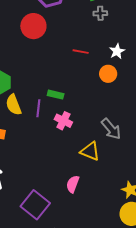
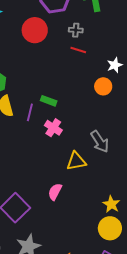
gray cross: (100, 13) -> (76, 30), moved
red line: (81, 52) -> (78, 50), moved
yellow triangle: (90, 151) -> (76, 161), turned -40

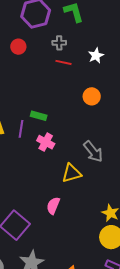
red circle: (35, 30) -> (18, 47), size x0.6
white star: (115, 65) -> (96, 56), moved

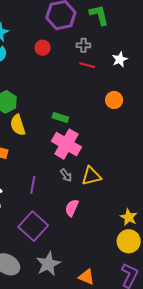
purple line: (21, 129) -> (33, 185), moved
pink cross: (46, 142) -> (66, 144), size x1.6
gray arrow: (93, 152) -> (66, 175), moved, size x0.6

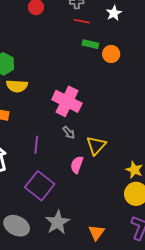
green rectangle: (60, 117) -> (90, 44), moved
yellow semicircle: (18, 125) -> (17, 86), turned -65
yellow triangle: (91, 176) -> (96, 145), moved, turned -30
orange triangle: (86, 277) -> (97, 232), turned 48

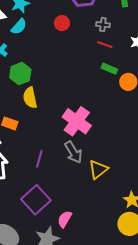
yellow semicircle: (17, 86) -> (30, 98), turned 65
gray arrow: (69, 132) -> (73, 152), size x1.6
pink semicircle: (77, 165) -> (65, 219), moved

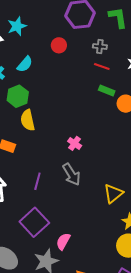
cyan semicircle: (19, 27) -> (25, 64), moved
pink cross: (77, 121) -> (75, 143), size x0.5
yellow triangle: (98, 170) -> (113, 194), moved

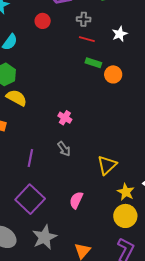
yellow semicircle: (28, 120) -> (16, 98), turned 135
gray arrow: (71, 174) -> (64, 149), size x0.7
pink semicircle: (63, 241) -> (76, 200), moved

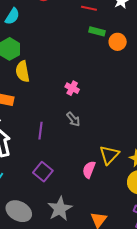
yellow semicircle: (16, 98) -> (23, 71), turned -125
yellow triangle: (107, 165) -> (109, 155), moved
purple square: (30, 199) -> (43, 172), size x0.7

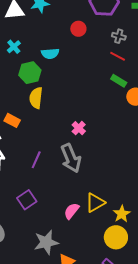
cyan semicircle: (12, 16) -> (50, 54), moved, turned 36
gray arrow: (73, 119) -> (71, 158), size x1.8
gray star: (60, 209) -> (46, 242), moved

